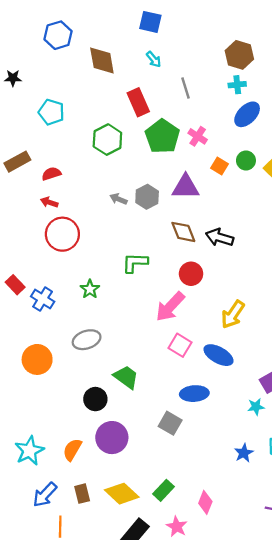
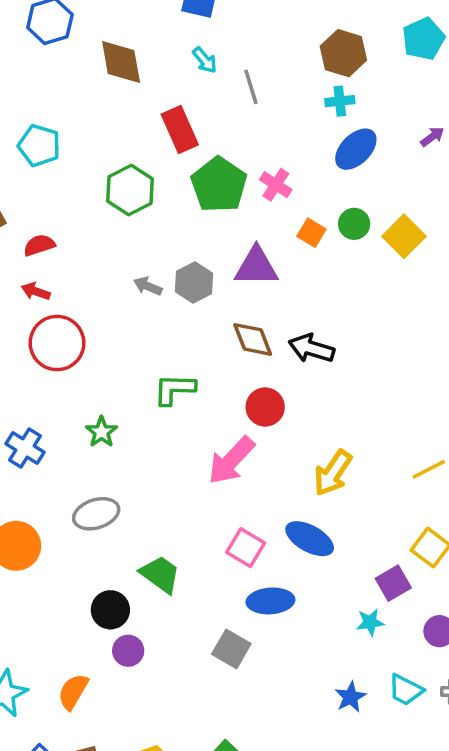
gray line: (186, 88) -> (251, 87), moved
pink square: (180, 345) -> (246, 548), moved
purple circle: (112, 438) -> (128, 651), moved, size x0.6

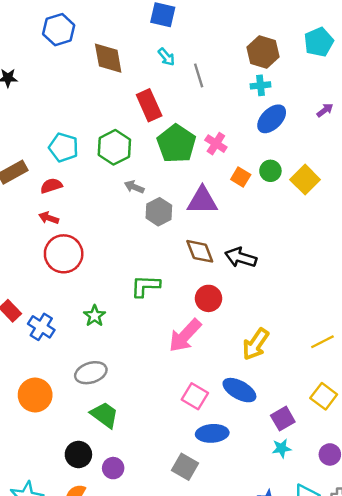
cyan pentagon: (39, 146) -> (64, 147), moved
gray arrow: (148, 286) -> (134, 187), moved
green trapezoid: (160, 574) -> (104, 415), moved
purple square: (393, 583) -> (283, 419), moved
black circle: (110, 610) -> (78, 454), moved

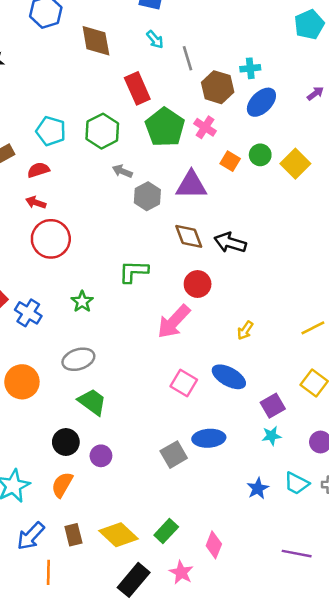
brown hexagon: (263, 52) -> (218, 87), moved
yellow arrow: (256, 344) -> (245, 330), size x0.6
blue ellipse: (212, 433) -> (209, 438), moved
gray square: (185, 467) -> (174, 455), turned 30

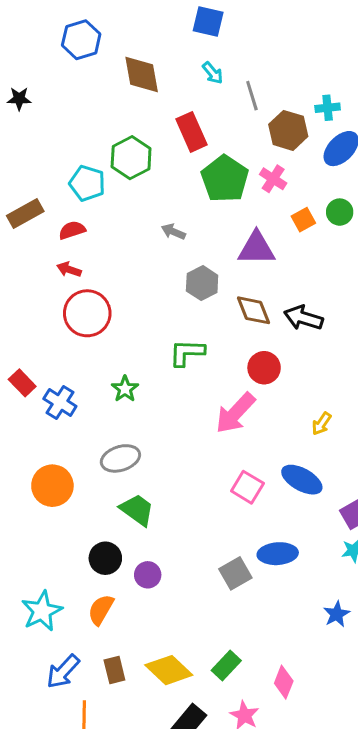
green hexagon: (102, 131) -> (131, 158), moved
orange square: (230, 161) -> (303, 220), turned 30
gray hexagon: (147, 196) -> (202, 283), moved

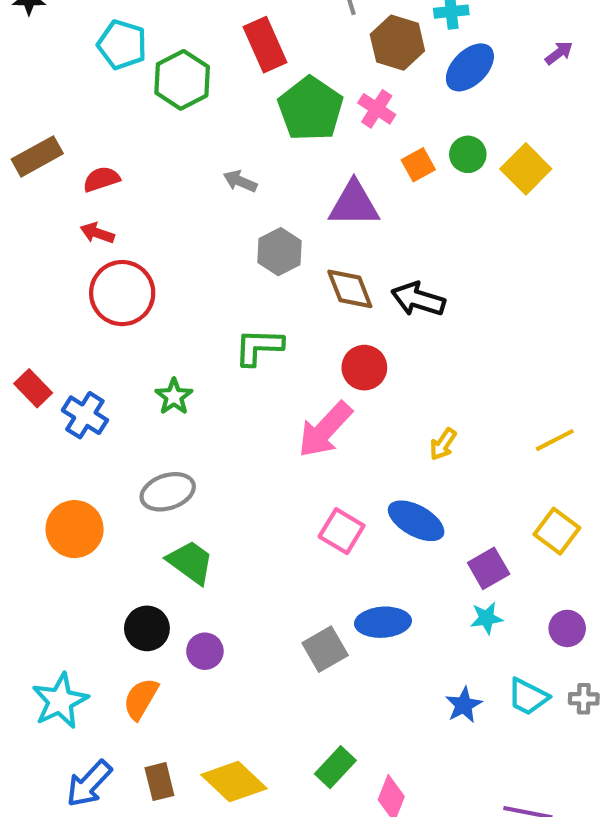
cyan pentagon: (87, 183) -> (122, 45), moved
green rectangle: (226, 666) -> (335, 767), moved

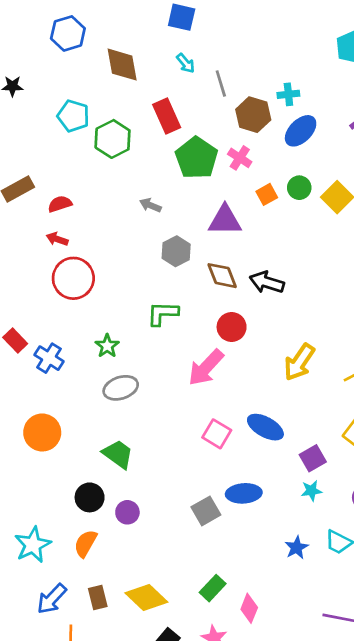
yellow arrow: (443, 444) -> (299, 362), moved, size x1.8
gray ellipse: (168, 492) -> (121, 388), moved

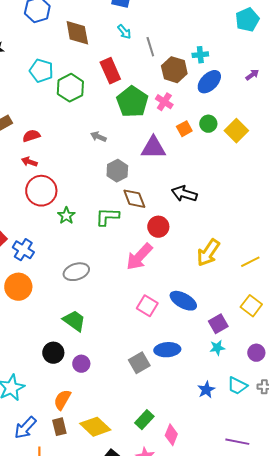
brown diamond: (222, 276) -> (134, 199), moved
green star: (107, 346) -> (66, 216), moved
orange circle: (42, 432) -> (18, 287), moved
orange semicircle: (86, 543) -> (62, 400), moved

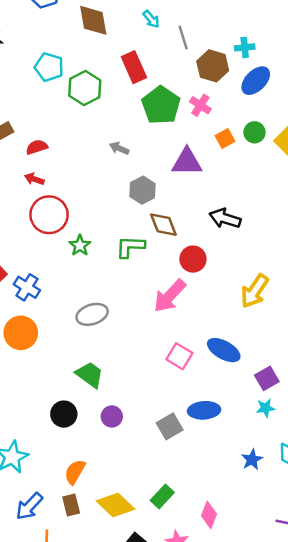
purple circle: (81, 364) -> (112, 416), moved
green rectangle: (144, 420) -> (162, 496), moved

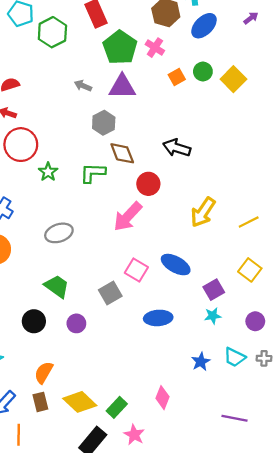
purple triangle: (187, 162) -> (122, 87), moved
gray square: (170, 426) -> (110, 293), moved
green rectangle: (162, 496) -> (117, 407), moved
pink diamond: (209, 515) -> (163, 398), moved

